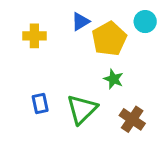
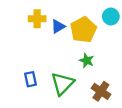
blue triangle: (80, 22) -> (58, 26), moved
yellow cross: (34, 36) -> (37, 19), moved

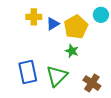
green star: (87, 61) -> (72, 51), moved
blue rectangle: (31, 79) -> (28, 72), size x1.6

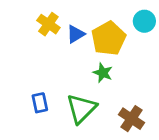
yellow cross: (34, 17) -> (48, 24), turned 35
blue rectangle: (28, 72) -> (40, 103), size x0.6

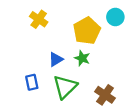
blue triangle: (76, 34) -> (56, 59), moved

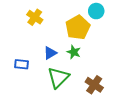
cyan circle: (115, 17) -> (96, 11), moved
blue rectangle: (32, 82) -> (21, 64), moved, turned -72

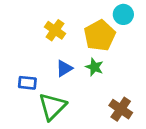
yellow cross: (35, 17) -> (55, 30), moved
green triangle: (58, 78) -> (52, 106), moved

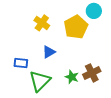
green star: (94, 67) -> (72, 77), moved
brown cross: (121, 109) -> (92, 73), moved, turned 30

